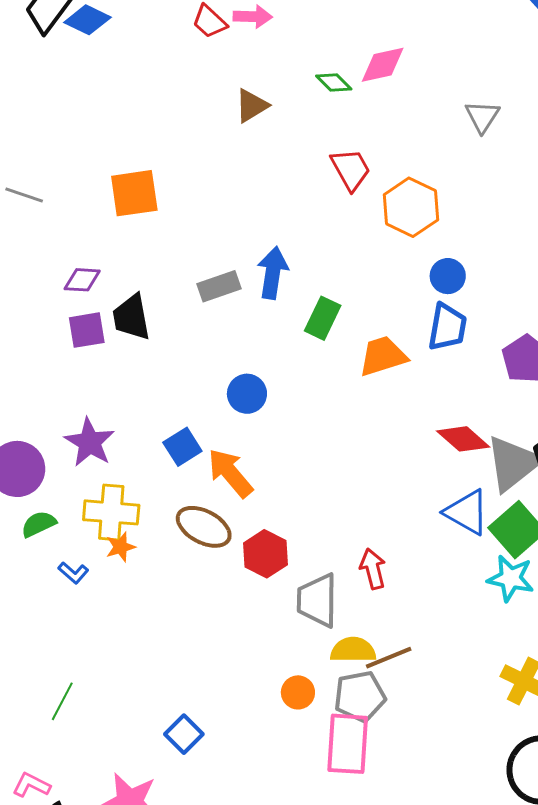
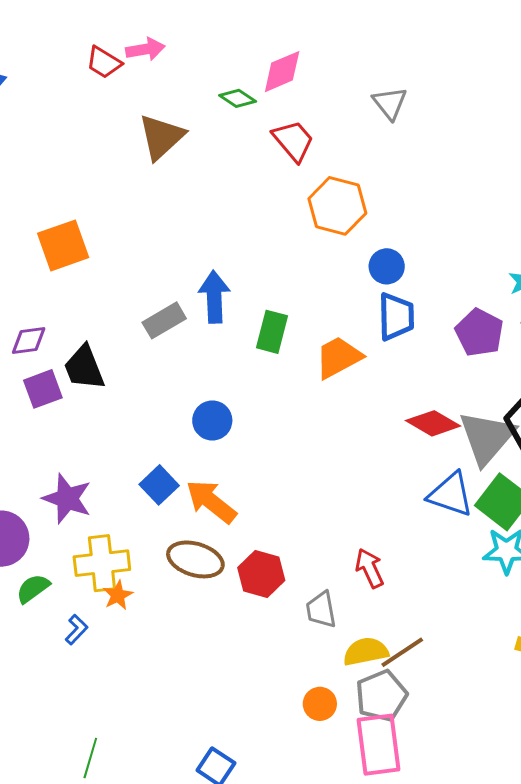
brown triangle: (252, 106) -> (161, 137), size x1.4
red trapezoid: (351, 169) -> (293, 141), moved
blue L-shape: (73, 573) -> (76, 630), turned -76
gray trapezoid: (317, 600) -> (321, 610), size x0.7

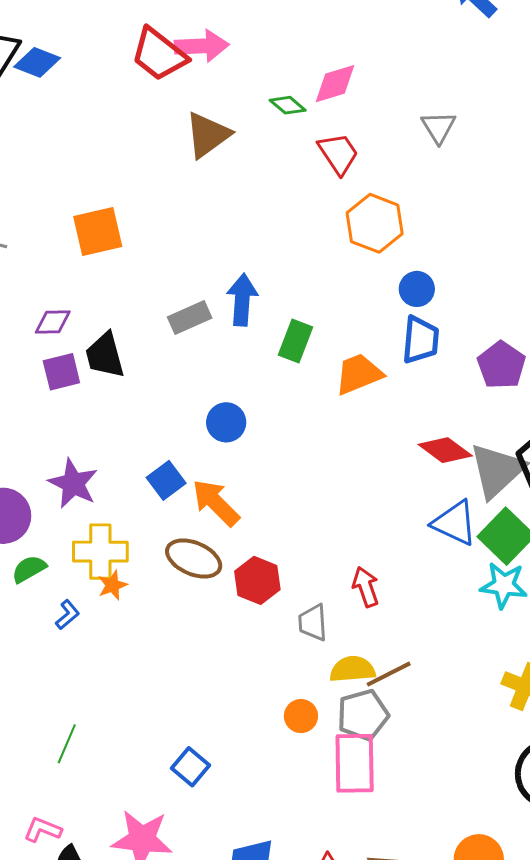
pink arrow: (145, 49) -> (202, 46), size x1.4
red trapezoid: (104, 62) -> (159, 54), size x1.6

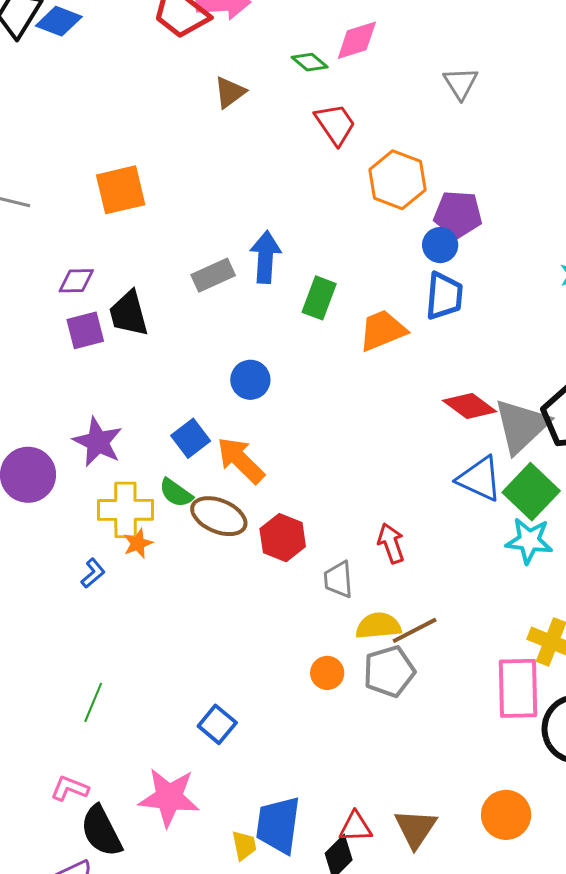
brown triangle: (208, 135) -> (230, 92), size x0.7
red trapezoid: (338, 153) -> (335, 124), moved
purple pentagon: (501, 365) -> (458, 214), moved, turned -30
green semicircle: (29, 569) -> (176, 493), moved, turned -114
pink rectangle: (355, 763) -> (518, 688), moved

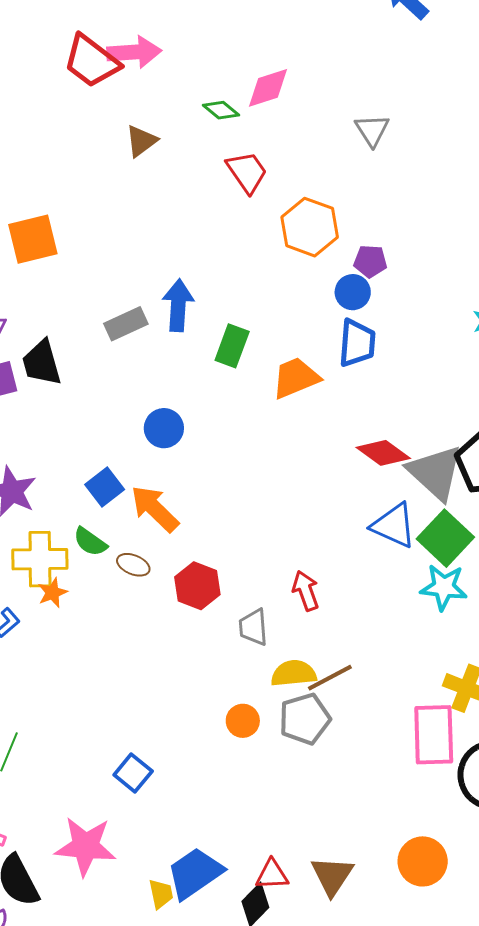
purple pentagon: (458, 214) -> (370, 261), size x0.7
gray triangle: (521, 426) -> (435, 472), turned -34
brown ellipse: (219, 516) -> (133, 565), size x0.6
blue trapezoid: (278, 825) -> (195, 873), turned 48

